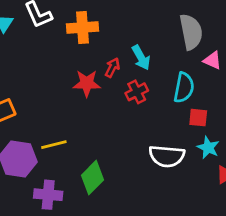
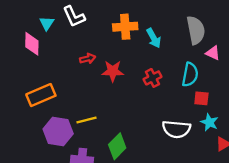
orange cross: (82, 28) -> (125, 27), moved
cyan arrow: (141, 58) -> (154, 38), moved
red arrow: (112, 68) -> (88, 59), moved, turned 49

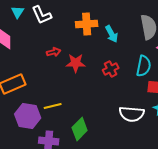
cyan triangle: (47, 23) -> (18, 12), moved

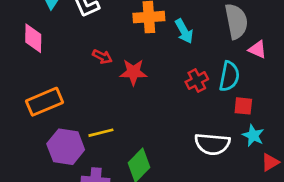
red arrow: (54, 52) -> (102, 57), turned 40
red cross: (111, 69) -> (197, 81), moved

